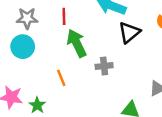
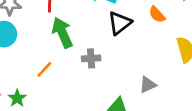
orange line: (61, 78) -> (44, 69), turned 63

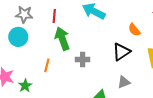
black triangle: (120, 23) -> (121, 52), moved
orange line: (44, 69) -> (47, 65), turned -32

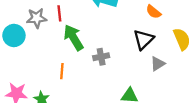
gray star: (24, 14) -> (37, 18), moved
cyan circle: (18, 37) -> (14, 35), moved
gray triangle: (124, 82) -> (158, 64), moved

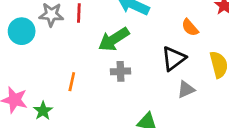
green arrow: (73, 37) -> (114, 39), moved, turned -100

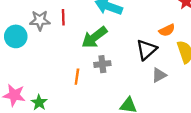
orange semicircle: (190, 28) -> (167, 30), moved, turned -70
orange line: (72, 82) -> (77, 77), moved

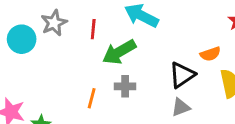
red line: (63, 17) -> (93, 29), moved
gray star: (40, 20) -> (54, 23), turned -30
gray triangle: (159, 75) -> (181, 107), moved

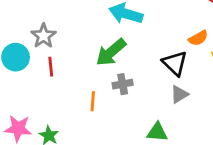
red line: (93, 29) -> (51, 67), moved
black triangle: (182, 75) -> (175, 63), turned -32

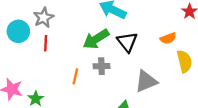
black triangle: (175, 63) -> (127, 42), moved
gray triangle: (179, 94) -> (146, 81), size x1.5

